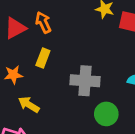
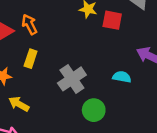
gray cross: (85, 81) -> (72, 79), turned -36

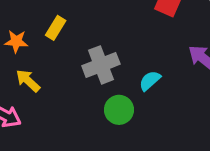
cyan semicircle: (122, 77) -> (150, 81), moved, turned -66

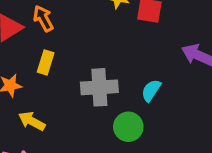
gray cross: (101, 65) -> (99, 87), turned 32

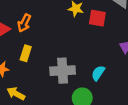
orange arrow: (43, 18) -> (24, 23), turned -126

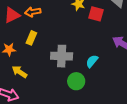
orange arrow: (24, 23) -> (33, 12), turned 49

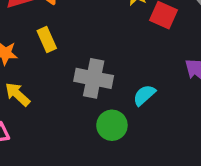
yellow rectangle: (31, 38) -> (47, 39), turned -56

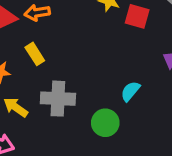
gray cross: (94, 78) -> (58, 99), moved

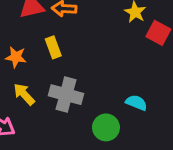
cyan semicircle: (130, 91) -> (136, 103), turned 60

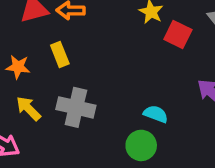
green circle: (106, 127) -> (141, 145), moved

